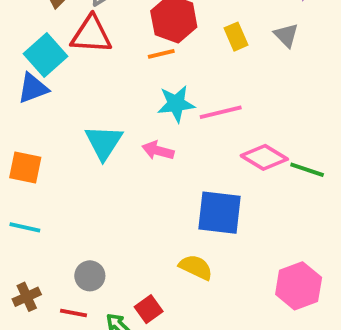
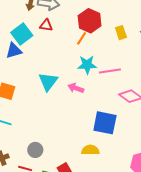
red triangle: (91, 35) -> (46, 25), size x0.6
orange line: (161, 54) -> (82, 38), turned -48
yellow semicircle: (196, 267) -> (90, 150), turned -30

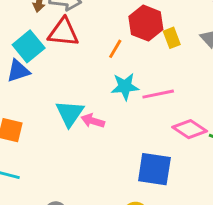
red hexagon: (90, 21) -> (146, 23), moved
red triangle: (46, 25) -> (63, 32), size x1.6
pink arrow: (76, 88) -> (93, 121), moved

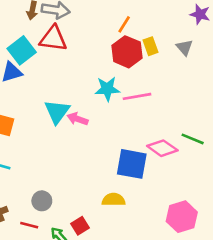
red hexagon: (146, 23) -> (127, 52), moved
orange line: (115, 49) -> (124, 24), moved
pink diamond: (190, 129) -> (162, 148), moved

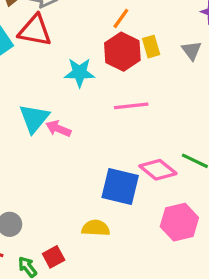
cyan star: (107, 89) -> (79, 73), moved
pink hexagon: (182, 217) -> (179, 222), moved

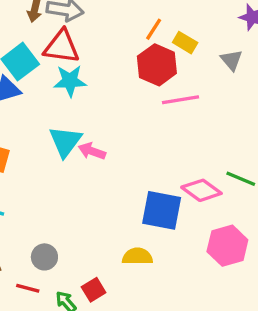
yellow rectangle: (151, 47) -> (185, 43), moved, turned -40
cyan star: (79, 73) -> (70, 81), moved
pink line: (131, 106) -> (181, 100), moved

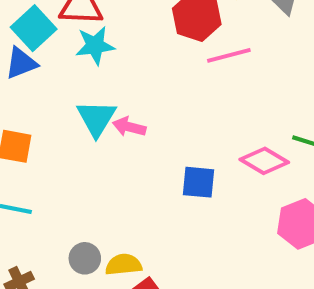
blue square: (162, 210) -> (199, 182), moved, size x0.7
yellow semicircle: (137, 256) -> (124, 265), moved

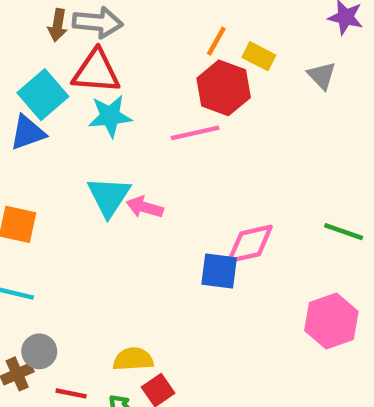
pink line: (229, 55) -> (195, 133), moved
pink diamond: (264, 161) -> (250, 244), moved, turned -45
gray circle: (85, 258) -> (39, 351), moved

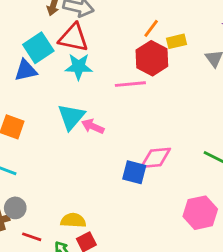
yellow rectangle: (259, 56) -> (176, 41), turned -48

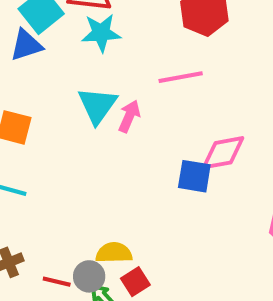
pink line: (130, 84) -> (181, 77), moved
pink arrow: (93, 126) -> (129, 116), turned 95
gray circle: (15, 208) -> (89, 276), moved

